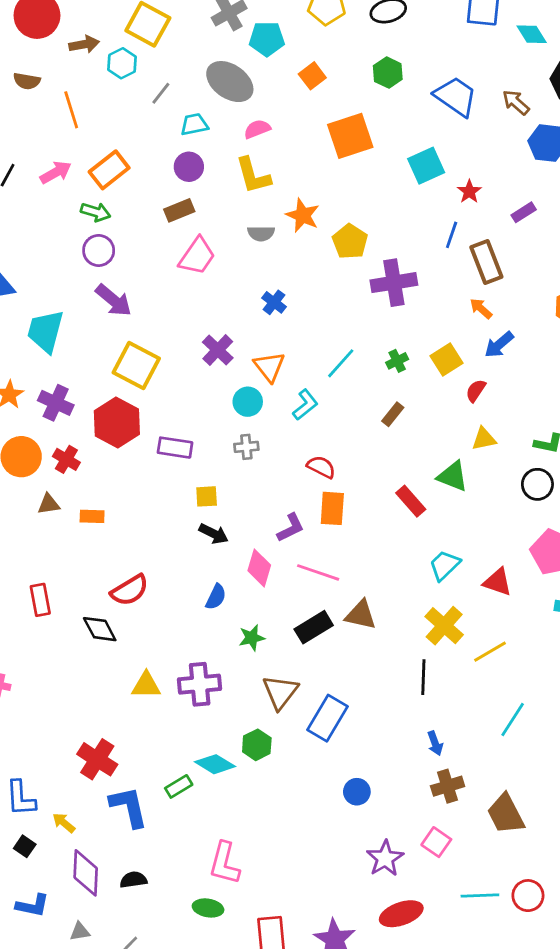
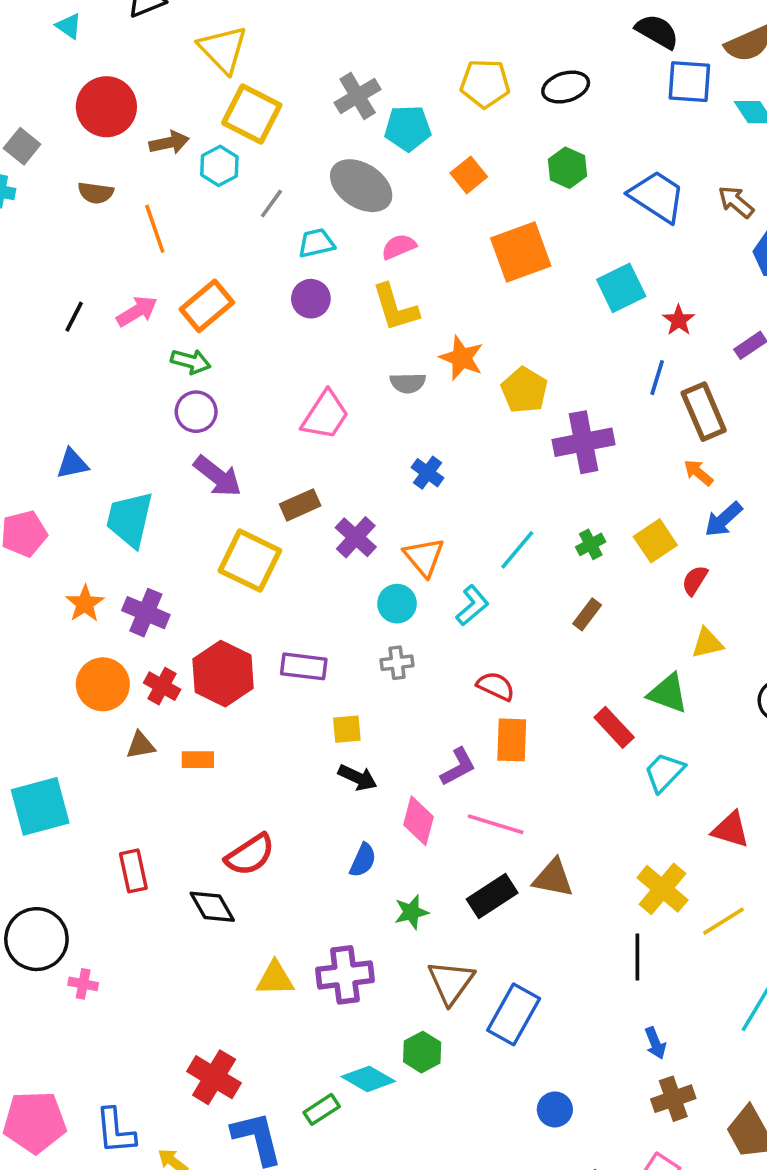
brown rectangle: (179, 210) -> (300, 505), moved
red hexagon: (117, 422) -> (223, 674), moved
cyan trapezoid: (445, 565) -> (664, 772), moved

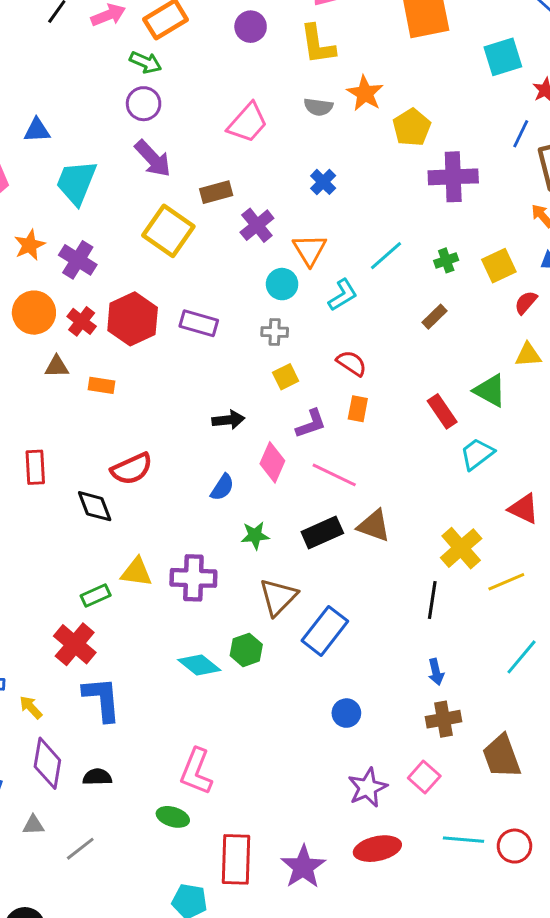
yellow square: (347, 729) -> (286, 377), moved, turned -30
orange rectangle: (512, 740) -> (358, 409), size x0.7
black arrow: (358, 778) -> (228, 420), turned -40
green rectangle: (322, 1109) -> (96, 595), moved

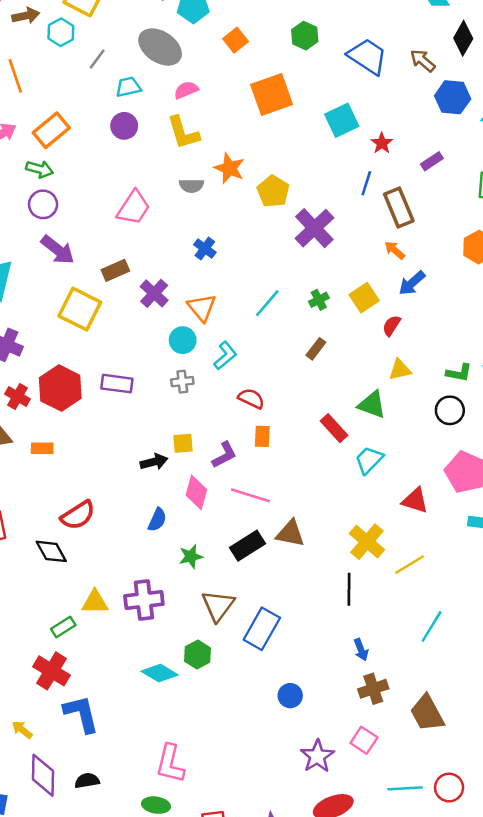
purple cross: (453, 177) -> (314, 228), turned -33
cyan L-shape: (343, 295) -> (225, 356), moved
yellow square: (286, 377) -> (183, 443), moved, turned 30

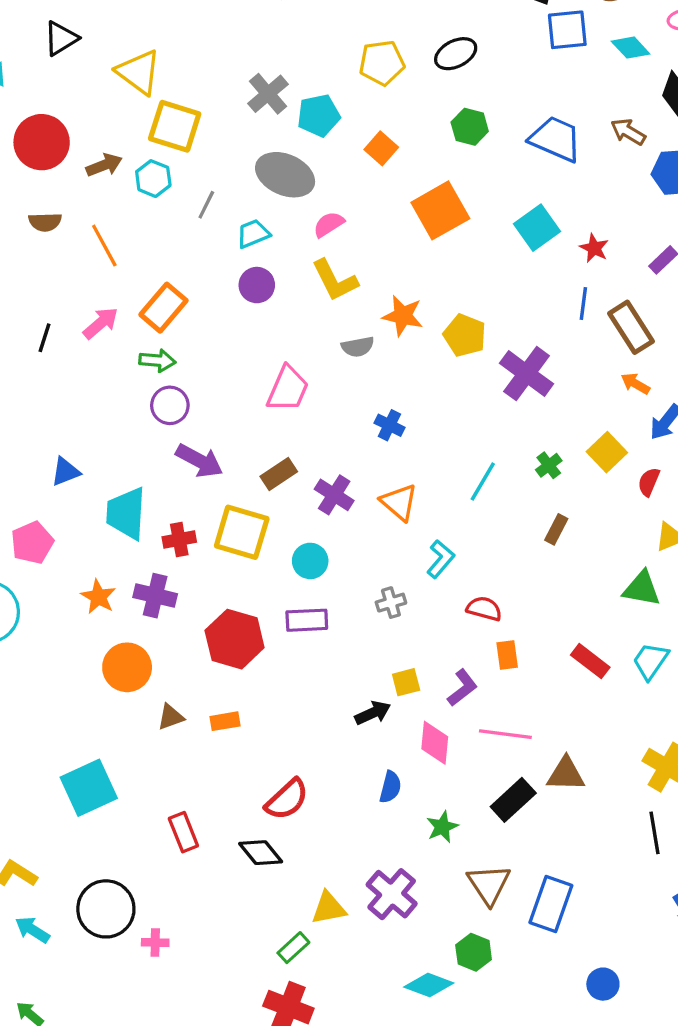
cyan circle: (183, 340) -> (310, 561), moved
red cross: (17, 397) -> (179, 540), moved, turned -30
red rectangle: (334, 428) -> (590, 661), moved
purple cross: (144, 600) -> (392, 894), turned -33

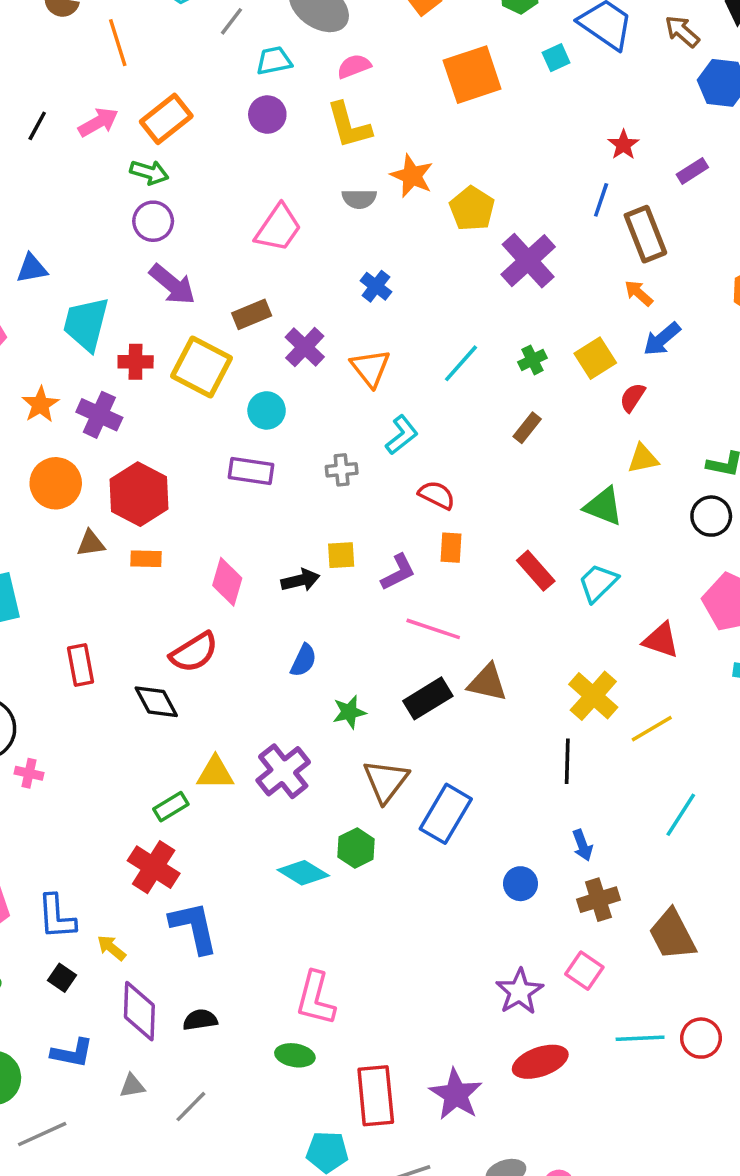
cyan square: (537, 228) -> (556, 58), moved, size x0.6
red hexagon: (235, 639) -> (139, 494), moved
pink diamond: (435, 743) -> (227, 582), moved
blue circle: (603, 984) -> (521, 884), moved

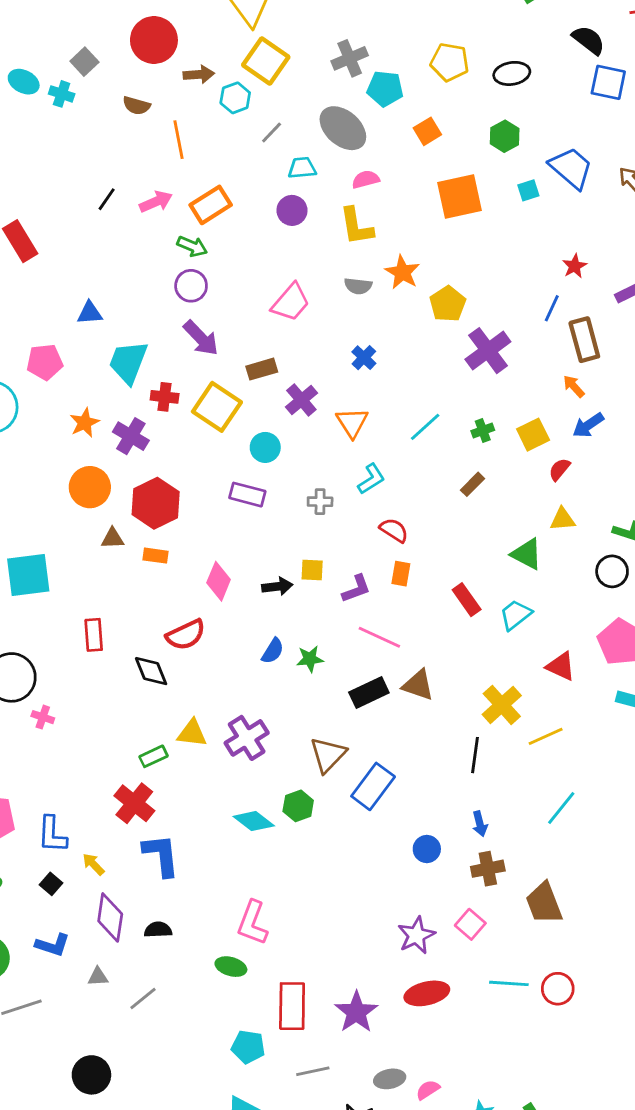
green star: (349, 712) -> (310, 659), moved

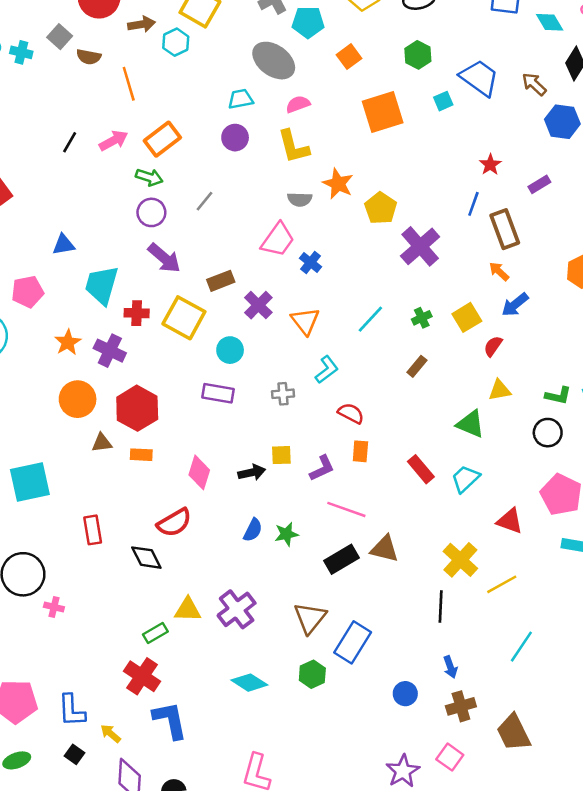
gray square: (84, 62) -> (60, 37), moved
gray line: (272, 133) -> (205, 201), moved
pink trapezoid: (291, 302) -> (278, 240), moved
green hexagon: (298, 806) -> (312, 674), moved

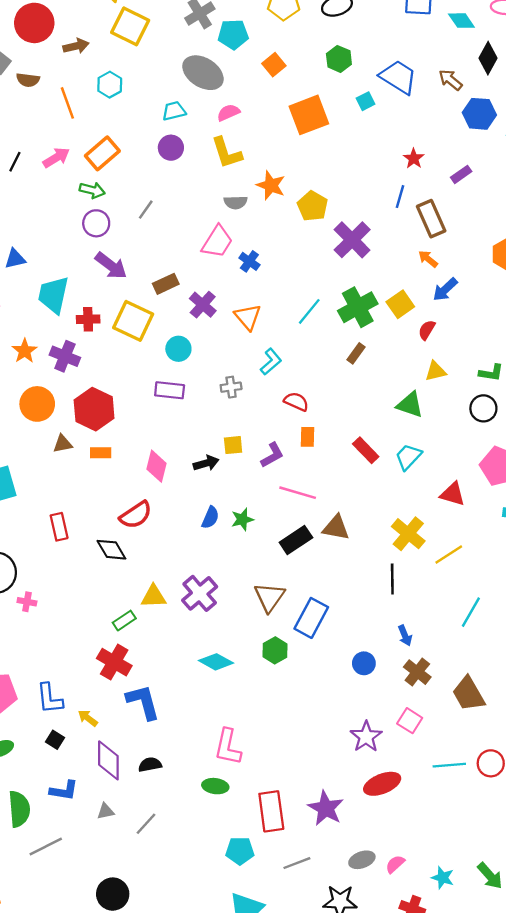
cyan hexagon: (176, 42) -> (110, 85), moved
green cross: (422, 318) -> (358, 307), size x2.0
brown cross: (461, 706) -> (417, 672), turned -32

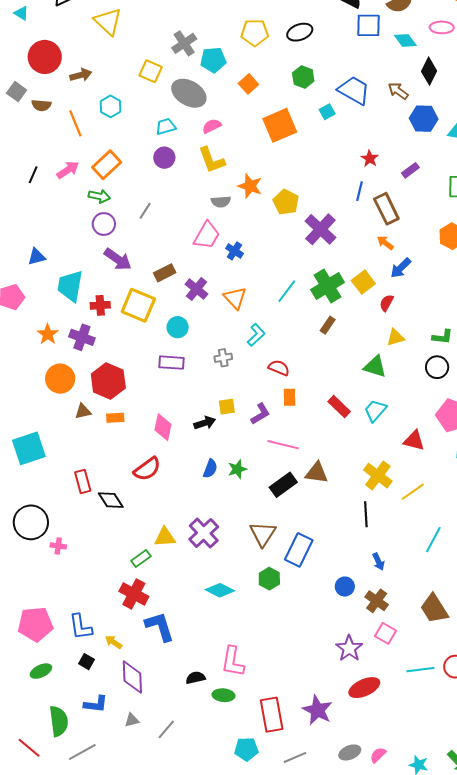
yellow square: (130, 26) -> (151, 71), moved, size x0.7
black diamond: (111, 550) -> (111, 500), moved
brown cross: (417, 672) -> (377, 601), moved
black semicircle: (150, 765) -> (196, 678), moved

